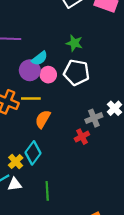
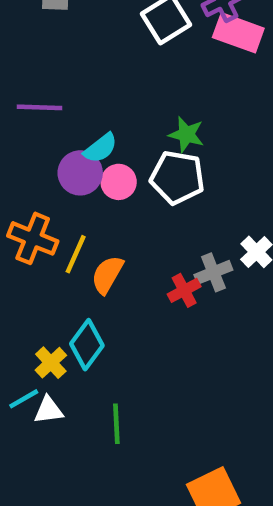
green star: (74, 43) -> (186, 134), moved
yellow line: (31, 99) -> (76, 254), moved, turned -66
red cross: (82, 137) -> (184, 290), moved

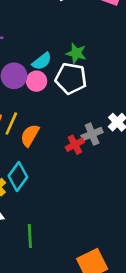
cyan semicircle: (101, 148) -> (42, 61), moved
green line: (116, 424) -> (30, 236), moved

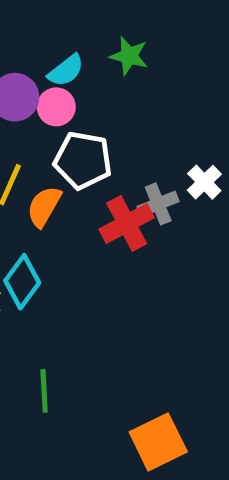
white pentagon: (71, 78) -> (83, 160), moved
red cross: (75, 145) -> (127, 223), size x1.5

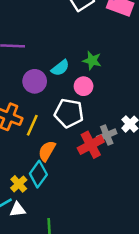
pink circle: (56, 107) -> (84, 86), moved
orange semicircle: (44, 206) -> (47, 151), moved

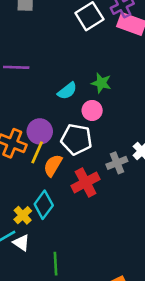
purple circle: (35, 81) -> (40, 131), moved
red cross: (91, 145) -> (86, 182), moved
orange semicircle: (47, 151) -> (53, 165), moved
white triangle: (18, 210) -> (21, 243), turned 42

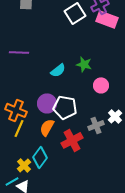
pink circle: (92, 110) -> (101, 85), moved
purple circle: (40, 131) -> (47, 103), moved
yellow line: (37, 152) -> (19, 128), moved

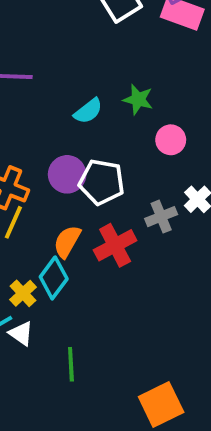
orange semicircle: (47, 127) -> (67, 241), moved

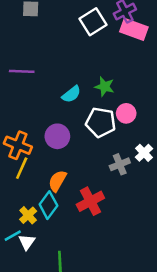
white pentagon: (102, 182) -> (101, 122), moved
red cross: (115, 245) -> (90, 201), moved
white triangle: (21, 334) -> (27, 242), turned 30

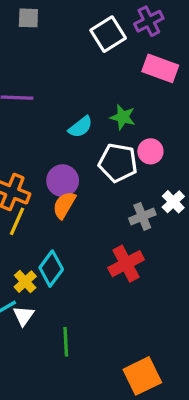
pink rectangle: (134, 29) -> (160, 68), moved
orange semicircle: (57, 181) -> (64, 205), moved
red cross: (90, 201) -> (126, 264), moved

